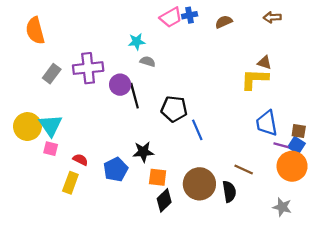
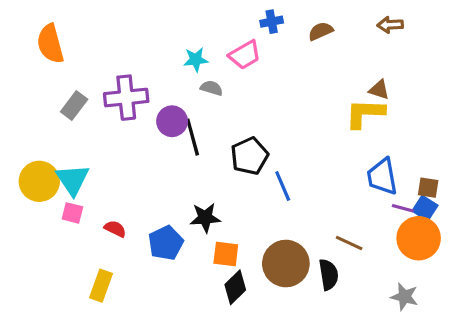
pink trapezoid: (171, 17) -> (245, 55), moved
black pentagon: (174, 109) -> (249, 156), turned -30
yellow rectangle: (70, 183) -> (101, 286), moved

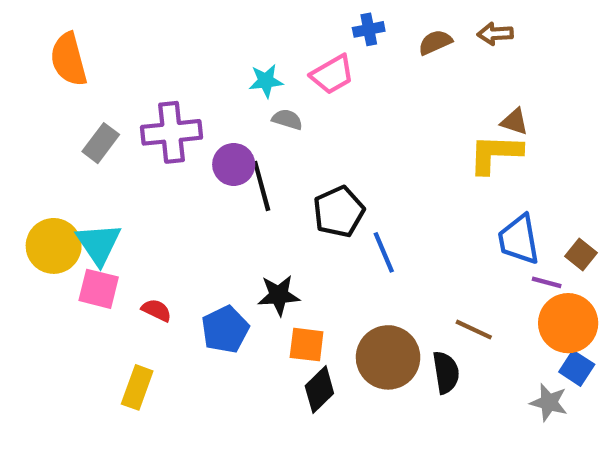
brown arrow: (390, 25) -> (495, 34), moved
brown square: (428, 188) -> (581, 255), turned 30
blue square: (425, 208) -> (577, 368), moved
pink square: (72, 213) -> (99, 289), size x1.4

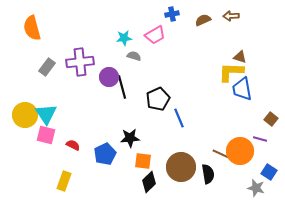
blue trapezoid: (519, 240) -> (242, 89), moved
purple line: (547, 282) -> (260, 139), moved
orange circle: (568, 323) -> (240, 151), moved

